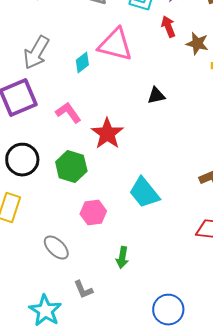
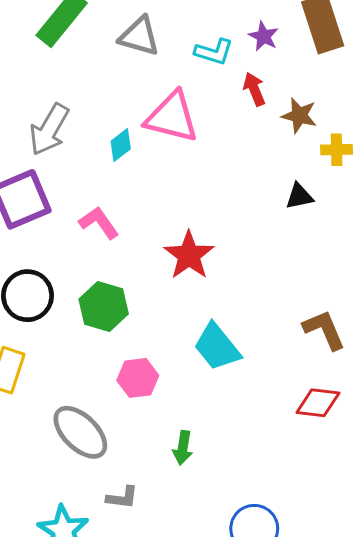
black triangle: (156, 96) -> (299, 196), moved
red star: (107, 134) -> (189, 255), moved
gray ellipse: (56, 248) -> (80, 432), size x1.4
gray L-shape: (83, 290) -> (122, 498), turned -60

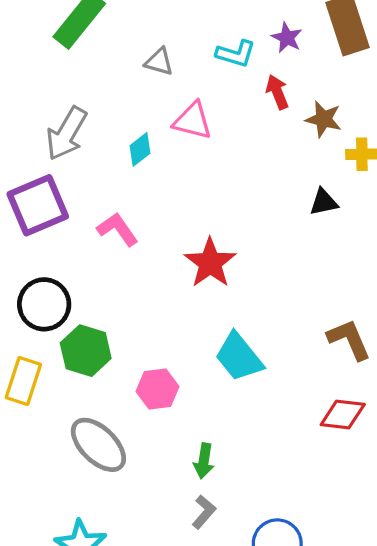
gray triangle: (139, 36) -> (159, 62), moved, size x0.7
pink triangle: (172, 117) -> (193, 121), size x0.7
green hexagon: (104, 307) -> (86, 351), moved
gray L-shape: (122, 498) -> (204, 512), moved, turned -56

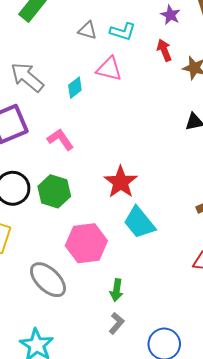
cyan L-shape: (236, 54) -> (123, 32), moved
gray arrow: (66, 134) -> (27, 77), turned 100
red star: (210, 263) -> (121, 182), moved
green hexagon: (86, 351) -> (54, 191), moved
pink hexagon: (158, 389) -> (86, 243), size x1.5

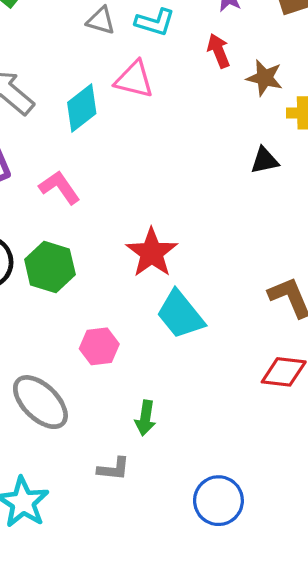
cyan diamond: (75, 88) -> (82, 108), size x1.4
pink hexagon: (86, 243) -> (99, 346), size x0.6
gray L-shape: (116, 323) -> (114, 469), moved, turned 55

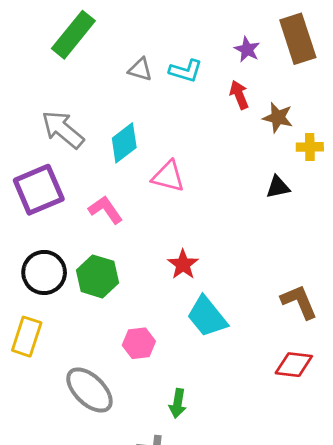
pink triangle: (134, 79) -> (168, 176), moved
red star: (152, 253) -> (183, 264), size x0.7

